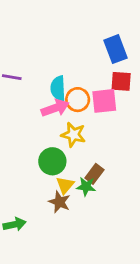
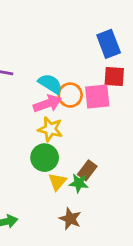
cyan semicircle: (58, 88) -> (50, 84), turned 125
yellow star: (73, 135) -> (50, 129), moved
brown star: (59, 202) -> (70, 219), moved

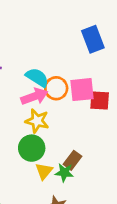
red square: (114, 77) -> (100, 100), moved

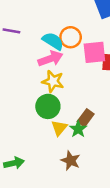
orange circle: (56, 88) -> (71, 37), moved
green star: (64, 173) -> (78, 129), turned 30

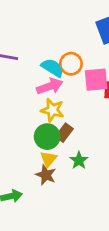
brown rectangle: (86, 118) -> (64, 133), moved
yellow triangle: (59, 128) -> (48, 159), moved
brown star: (71, 161) -> (46, 175), moved

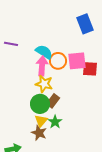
orange circle: (71, 64) -> (58, 61), moved
pink arrow: (50, 86) -> (42, 66), turned -66
green star: (79, 160) -> (55, 122), moved

